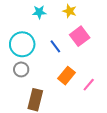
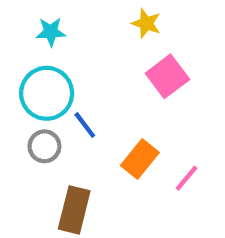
cyan star: (39, 12) -> (51, 32), moved
blue line: (55, 46) -> (85, 125), moved

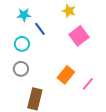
cyan circle: (47, 93) -> (22, 44), size x0.6
blue line: (85, 125) -> (40, 29), moved

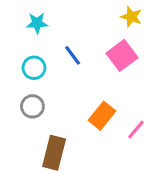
yellow star: (69, 11) -> (131, 17), moved
blue line: (40, 29) -> (73, 55), moved

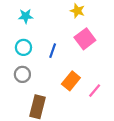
yellow star: (131, 17) -> (77, 11), moved
blue line: (73, 55) -> (53, 51), moved, turned 56

